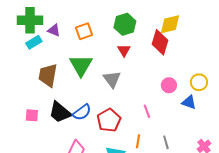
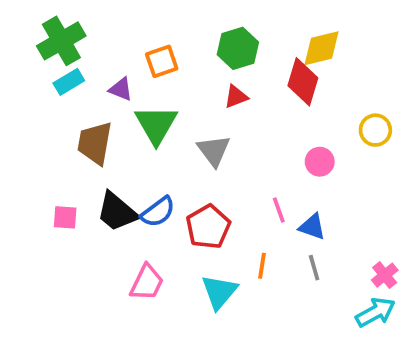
green cross: (30, 20) -> (61, 41), turned -30
purple triangle: (54, 30) -> (121, 89), moved
red triangle: (124, 50) -> (236, 97), turned 40
yellow circle: (199, 82) -> (375, 130), moved
blue triangle: (189, 102) -> (312, 227), moved

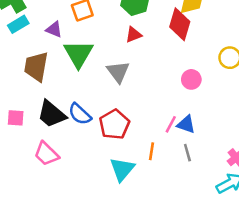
pink line: (279, 210) -> (171, 124), moved, turned 48
blue semicircle: (158, 212) -> (80, 114), turned 80
pink trapezoid: (147, 282) -> (46, 154), moved, turned 108

